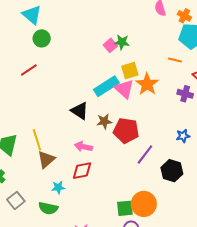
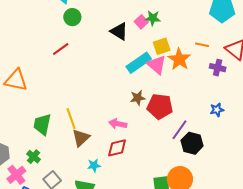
orange line: (175, 60) -> (202, 45), moved
black triangle: (80, 111) -> (119, 31), moved
black hexagon: (172, 171) -> (192, 143), moved

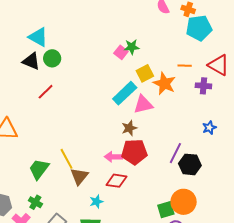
black triangle: (119, 31) -> (31, 61), moved
pink triangle: (157, 65) -> (143, 104), moved, turned -45
red pentagon: (160, 106) -> (134, 152), moved
green trapezoid: (42, 124) -> (39, 169), turned 35
red diamond: (117, 148) -> (117, 181), turned 30

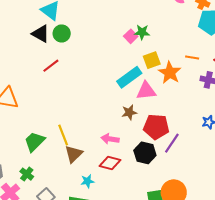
red pentagon: (134, 152) -> (156, 127), moved
black hexagon: (190, 164) -> (145, 153), moved

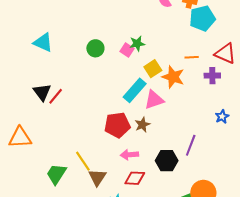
green circle: (62, 33) -> (95, 48), moved
black triangle: (41, 34) -> (42, 92), moved, turned 36
red pentagon: (156, 127) -> (117, 125), moved

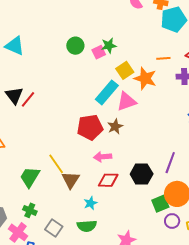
green circle: (95, 48) -> (75, 46), moved
pink square: (127, 50) -> (99, 52), turned 32
purple line: (191, 145) -> (170, 163), moved
black hexagon: (167, 161) -> (142, 174), moved

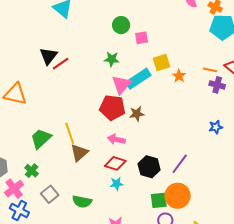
green star: (109, 46) -> (112, 59), moved
orange line: (163, 58) -> (210, 70), moved
orange star: (145, 78) -> (179, 76), size x0.6
pink triangle: (126, 102) -> (121, 85), moved, turned -45
cyan star: (90, 203) -> (117, 184), moved

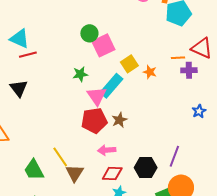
green circle: (121, 25) -> (89, 33), moved
pink square: (142, 38) -> (103, 45), size x1.6
red line: (61, 64) -> (28, 55), moved, turned 36
green trapezoid: (41, 139) -> (34, 170), turned -60

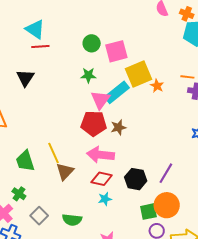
green circle: (89, 33) -> (92, 43), moved
yellow square: (129, 64) -> (138, 74), size x1.5
pink arrow: (107, 150) -> (100, 155), size x1.5

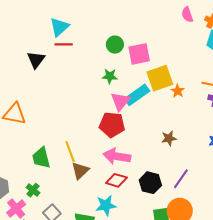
cyan triangle: (35, 29) -> (59, 27), turned 40
black triangle: (25, 78) -> (36, 60), moved
brown star: (118, 127) -> (169, 138), moved
cyan star: (105, 199) -> (106, 205), moved, size x1.5

